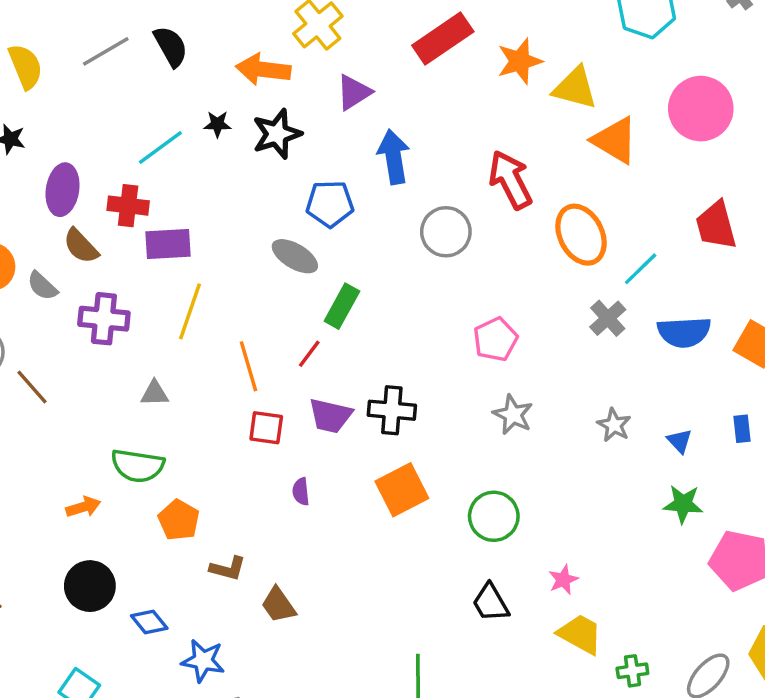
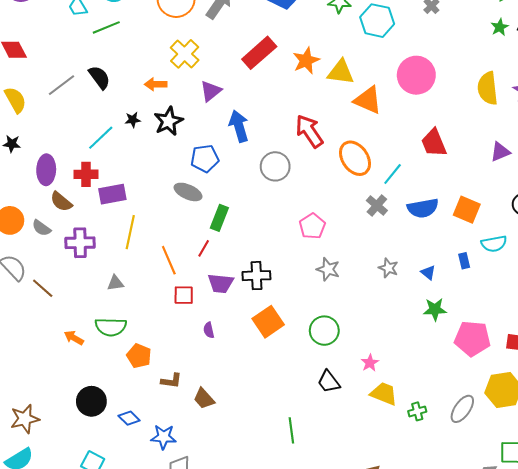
orange arrow: (263, 69) -> (156, 84), size x0.7
orange arrow: (83, 507) -> (74, 338), moved, turned -126

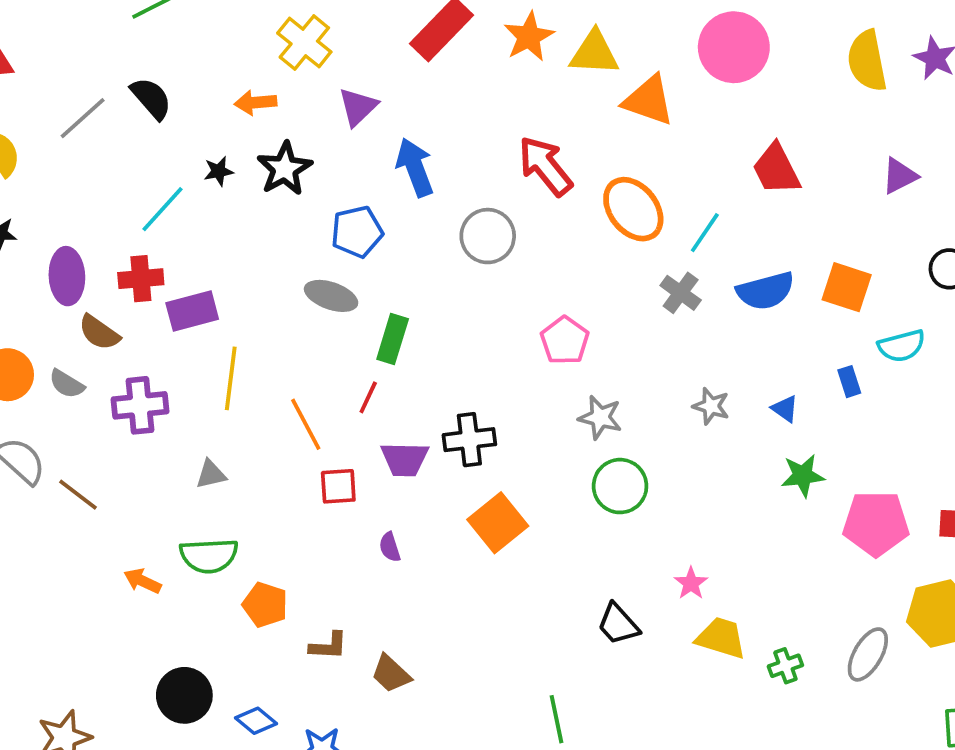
green circle: (324, 331) -> (620, 486), moved

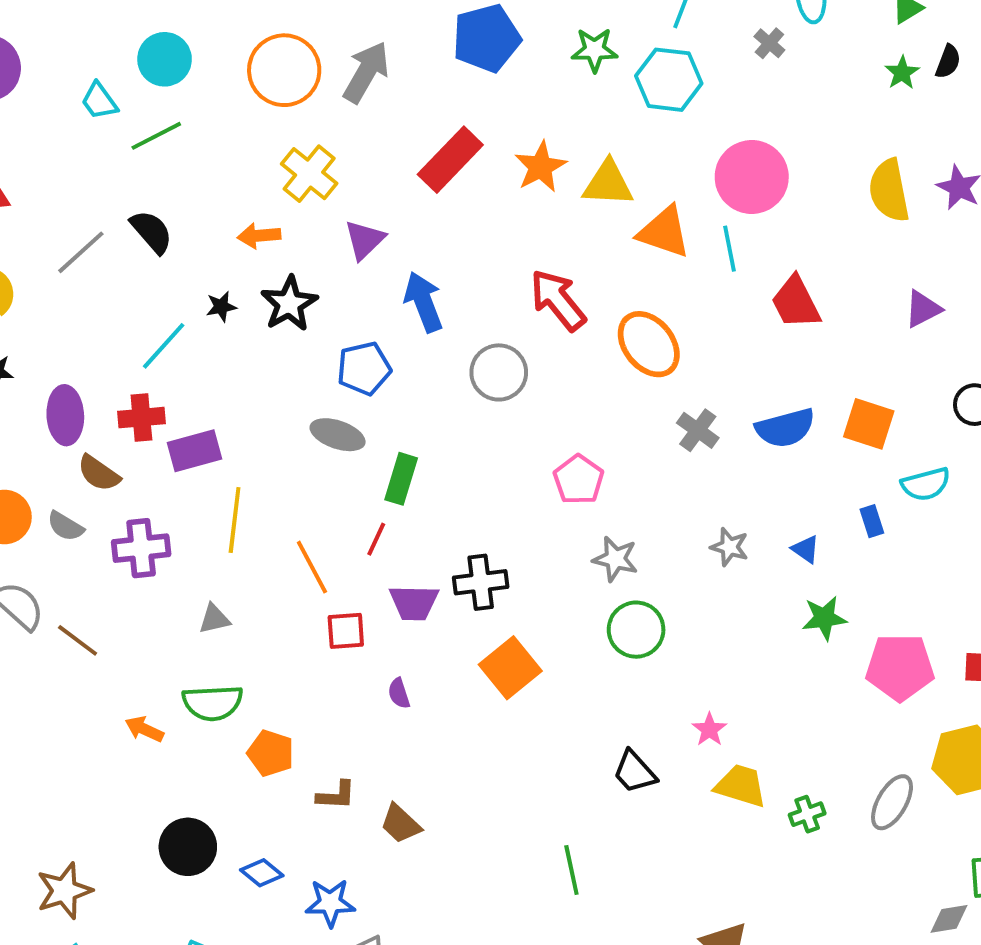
cyan line: (705, 233) -> (730, 249), moved, turned -45

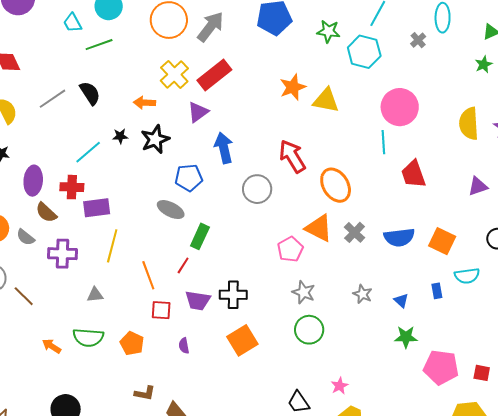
red rectangle: (450, 160) -> (214, 75), moved
orange triangle: (664, 232) -> (319, 228), moved
orange pentagon: (271, 753) -> (132, 343), moved

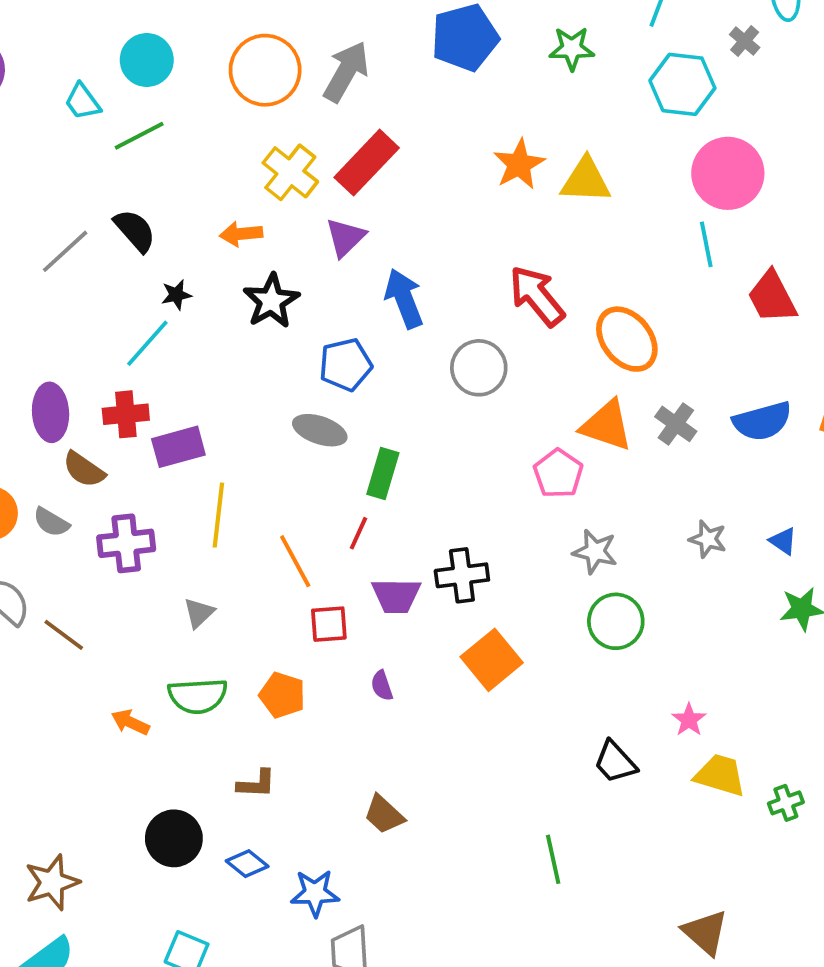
cyan hexagon: (364, 52) -> (682, 84), moved
black star: (120, 136) -> (176, 295), moved
gray triangle: (95, 295) -> (199, 613), turned -30
brown L-shape: (145, 393) -> (256, 784), moved

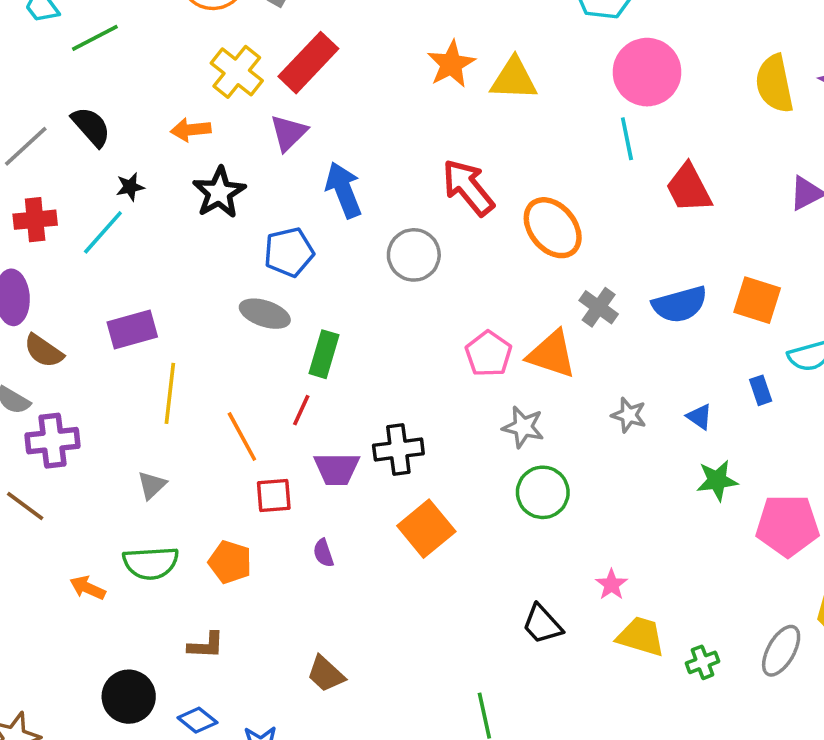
red cross: (126, 414) -> (35, 220), moved
orange triangle: (607, 425) -> (552, 354), moved
purple cross: (126, 543) -> (53, 441), moved

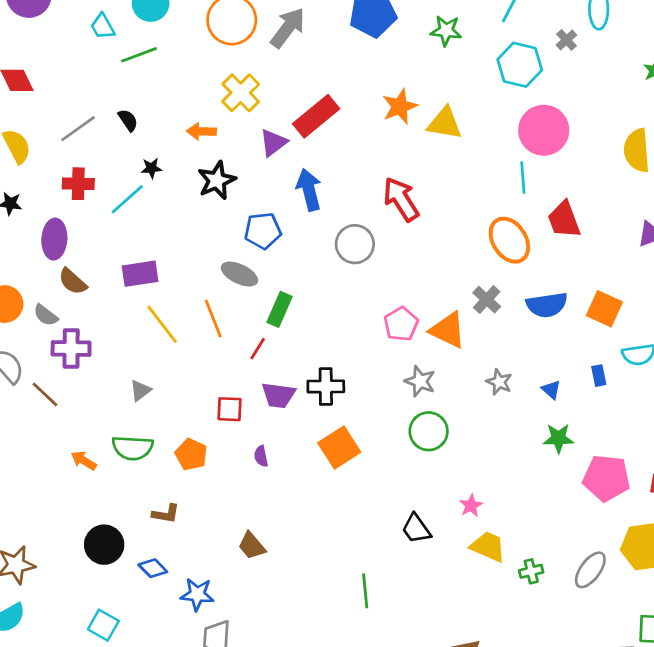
red rectangle: (308, 63) -> (316, 116), moved
black semicircle: (91, 127) -> (128, 120), size x0.7
orange ellipse: (553, 228) -> (509, 240), moved
yellow line: (170, 393) -> (162, 324), turned -51
orange line: (242, 436) -> (213, 318), moved

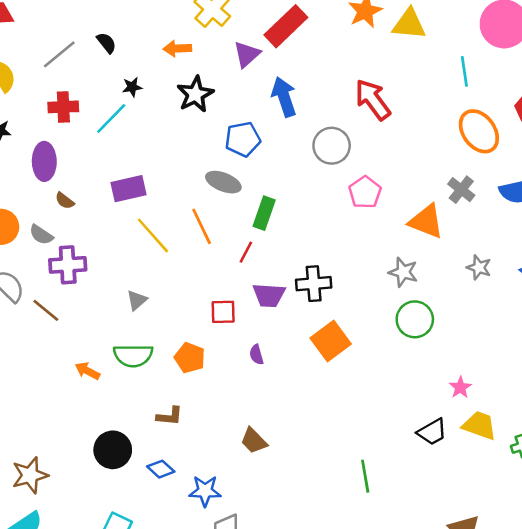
cyan line: (523, 178) -> (464, 71), moved
brown semicircle: (73, 281) -> (65, 201), size x0.7
pink pentagon: (401, 324) -> (365, 192), moved
black trapezoid: (416, 529) -> (432, 432), moved, turned -80

